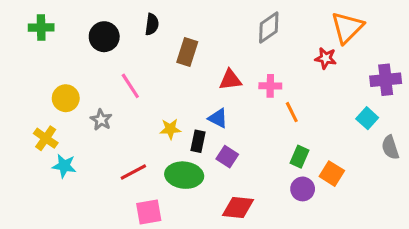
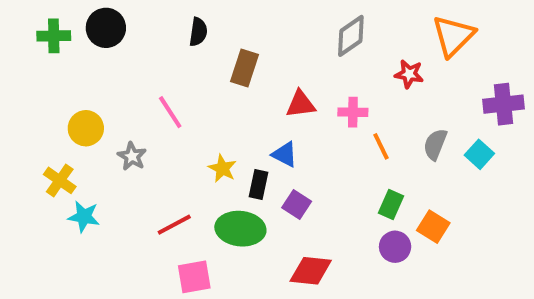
black circle: (104, 37) -> (106, 28), moved
red star: (326, 58) -> (409, 74), moved
yellow star: (170, 129) -> (222, 168), turned 30
gray semicircle: (390, 147) -> (435, 144), moved, turned 40

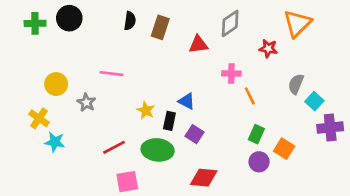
brown rectangle: (244, 68) -> (160, 27), moved
red triangle: (301, 104) -> (198, 45), moved
purple cross: (503, 104) -> (330, 128), moved
pink line: (170, 112) -> (111, 74), turned -50
gray semicircle: (435, 144) -> (296, 84), moved

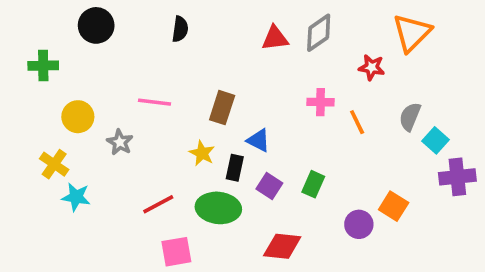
green cross: (35, 23) -> (43, 66), moved
brown rectangle: (160, 27) -> (222, 108), moved
red triangle: (198, 45) -> (275, 38), moved
orange line: (250, 96) -> (357, 122), moved
green rectangle: (256, 134) -> (313, 184), moved

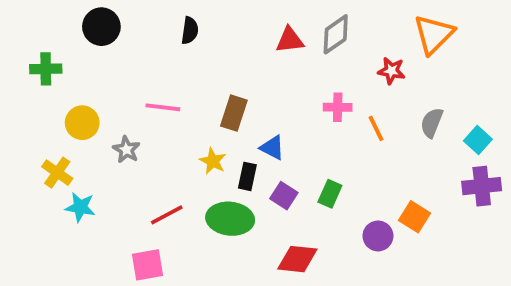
cyan square: (435, 140) -> (478, 140), moved
pink square: (176, 252) -> (148, 265), moved

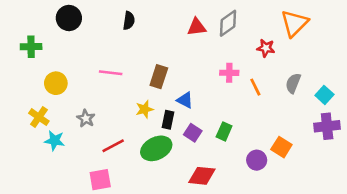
gray star: (126, 150) -> (86, 118), moved
yellow star: (213, 161) -> (145, 109), turned 30
green ellipse: (230, 219) -> (156, 148), turned -32

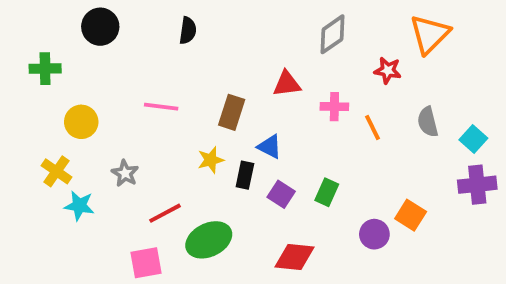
red triangle: (197, 27) -> (287, 84), moved
gray semicircle: (293, 83) -> (428, 122), turned -36
green ellipse: (156, 148) -> (209, 240), moved

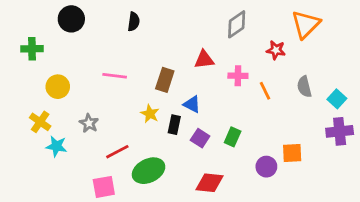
yellow star: (211, 160) -> (150, 114), turned -30
orange square: (411, 215) -> (292, 153), turned -35

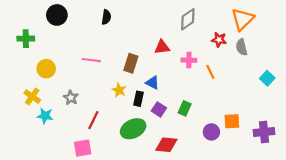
gray semicircle: (304, 87) -> (241, 47), moved
purple cross: (340, 131) -> (264, 132), moved
red line: (117, 152) -> (93, 120), turned -36
green ellipse: (149, 171) -> (133, 129), moved

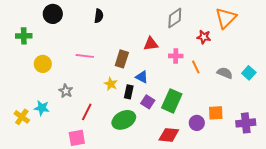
gray semicircle: (241, 47) -> (225, 73), moved, turned 126
yellow cross: (32, 97) -> (22, 117), moved
green rectangle: (185, 108) -> (172, 101), size x1.6
red diamond: (166, 145) -> (169, 135), moved

